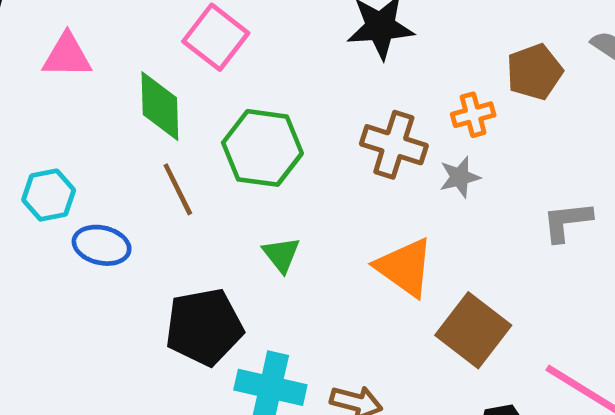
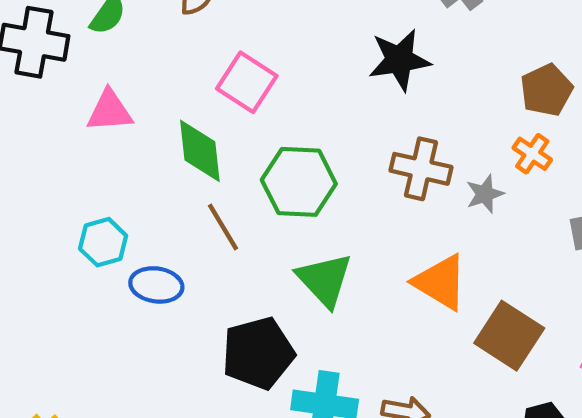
orange cross: (473, 115) -> (532, 154), moved, turned -36
green triangle: (281, 255) -> (325, 280), size x1.6

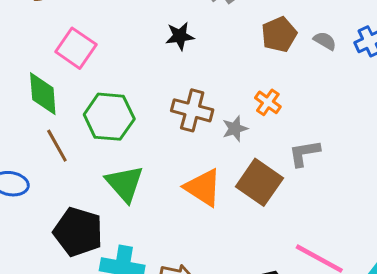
black star: (399, 60) -> (180, 36), size x0.7
brown pentagon: (546, 90) -> (279, 34), moved
brown square: (509, 336) -> (259, 182), moved
black pentagon: (258, 353) -> (78, 232), turned 30

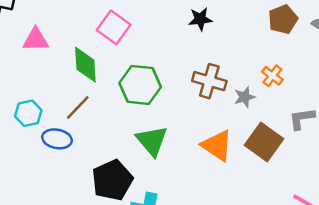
brown line: (57, 146) -> (78, 108), moved, turned 72
black pentagon: (78, 232) -> (112, 180), turned 30

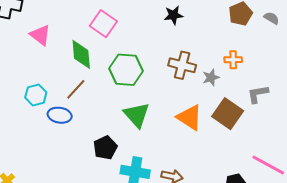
pink triangle: (36, 40) -> (40, 35), turned 40
orange cross: (272, 76) -> (233, 60), turned -36
black pentagon: (112, 180) -> (105, 148), size x0.7

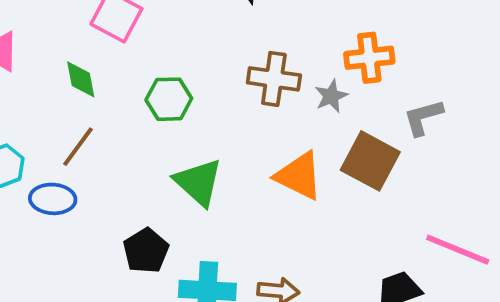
green diamond: (81, 54) -> (81, 79), size x0.7
orange cross: (233, 60) -> (369, 58), size x1.4
green hexagon: (126, 70) -> (169, 99), size x0.7

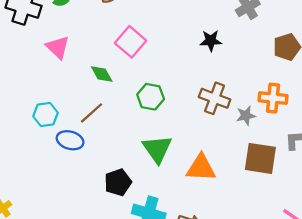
green diamond: (81, 79) -> (102, 74), turned -30
brown square: (370, 161) -> (260, 158), turned -32
orange triangle: (299, 176) -> (201, 168), moved, turned -36

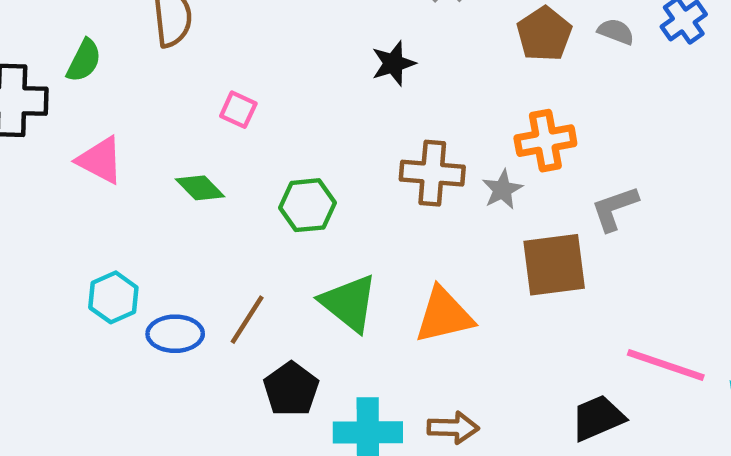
pink square: (131, 42) -> (238, 110), size x0.6
brown line: (91, 113) -> (247, 320), moved

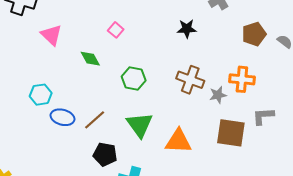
black pentagon: (291, 389) -> (105, 154), turned 30

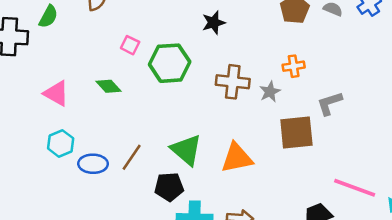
pink triangle: (51, 35) -> (56, 93), moved
green hexagon: (134, 79) -> (170, 63), moved, size x1.4
orange cross: (242, 79) -> (294, 66), size x0.7
black pentagon: (105, 154) -> (169, 187), moved

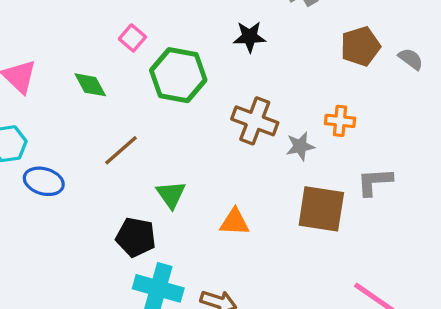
green triangle: (186, 150) -> (171, 195), size x0.7
brown line: (132, 157) -> (121, 150), moved
orange triangle: (237, 158) -> (235, 222), size x0.7

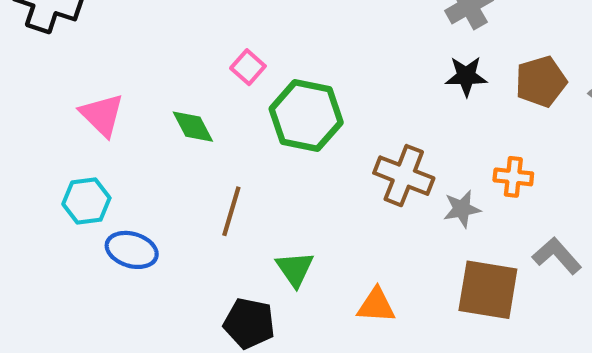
black star: (250, 37) -> (466, 76), moved
brown line: (121, 150) -> (231, 211), turned -33
gray L-shape: (375, 182) -> (557, 256), turned 51

